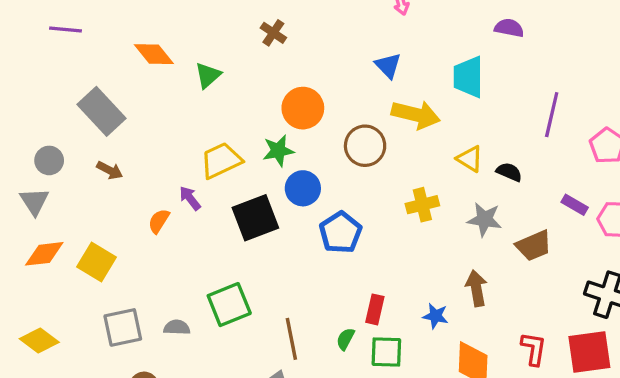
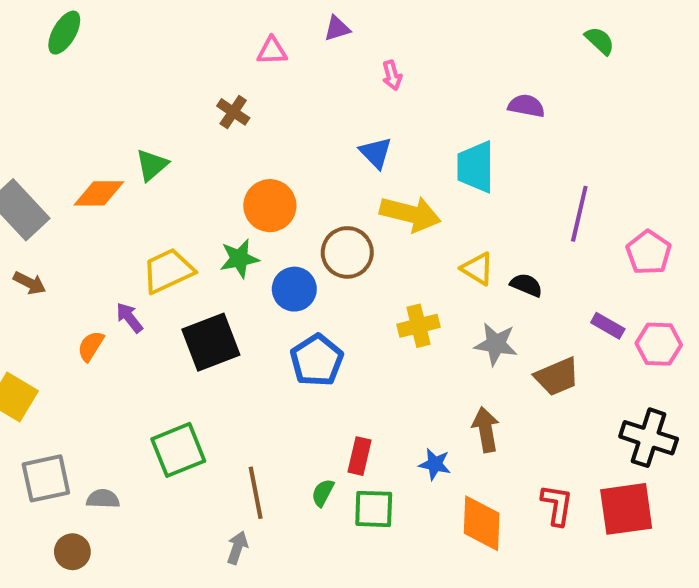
orange diamond: (154, 54) -> (99, 193), moved, turned -51
blue circle: (303, 188) -> (294, 289), moved
gray semicircle: (177, 327) -> (103, 499), moved

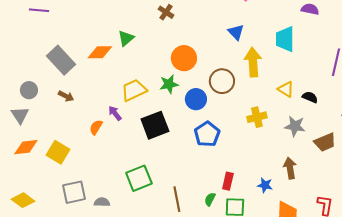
yellow arrow: (410, 214) -> (253, 62), turned -108

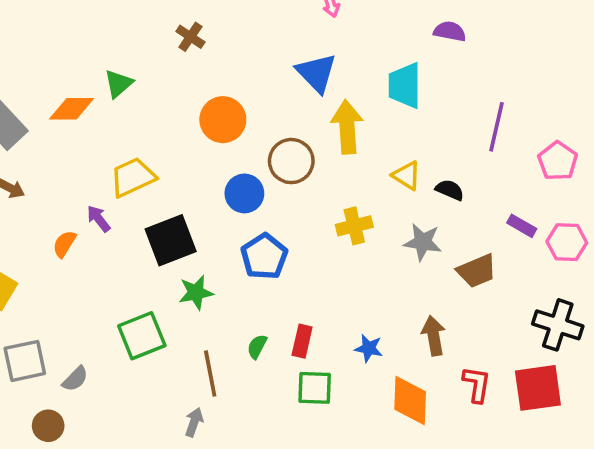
blue triangle: (236, 32) -> (316, 73), size x1.4
green star: (169, 84) -> (196, 292), moved
brown arrow: (290, 168) -> (434, 336), moved
green semicircle: (210, 199) -> (257, 347), moved
gray semicircle: (102, 202) -> (75, 379), turned 133

